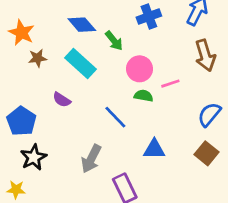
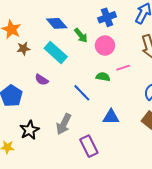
pink circle: (139, 69) -> (105, 46), moved
black star: (34, 157) -> (30, 130), moved

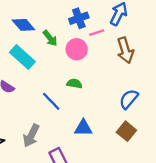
pink line: (123, 68) -> (97, 33), moved

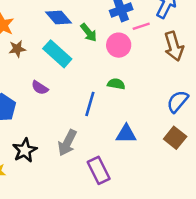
blue line: (51, 101) -> (90, 104), turned 60

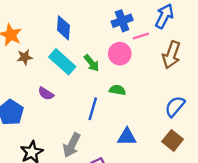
blue diamond: (59, 17) -> (63, 28), turned 45
green arrow: (89, 33) -> (92, 63), moved
brown arrow: (174, 46) -> (171, 55), turned 36

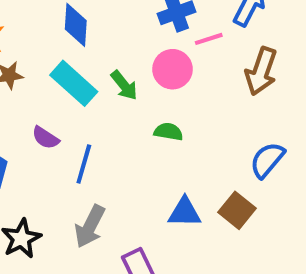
blue line: (93, 109) -> (84, 164), moved
brown square: (173, 140) -> (237, 210), moved

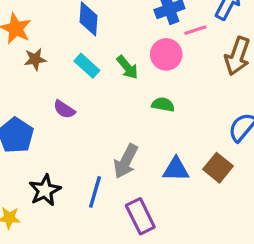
cyan rectangle: (74, 83) -> (87, 66), size x0.7
blue line: (84, 164) -> (95, 192), moved
gray arrow: (90, 226) -> (126, 161), moved

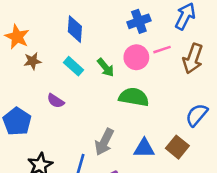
pink line: (195, 30) -> (162, 50), moved
green semicircle: (163, 105) -> (134, 97), size x1.6

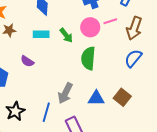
cyan rectangle: (74, 66) -> (41, 34), turned -42
green semicircle: (134, 97) -> (88, 58), turned -95
blue semicircle: (197, 115) -> (133, 58), moved

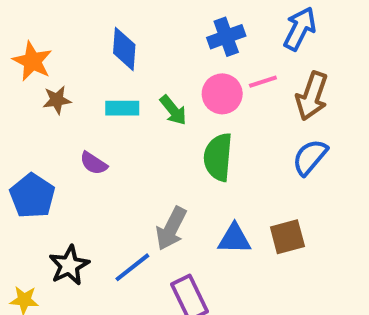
brown square: (122, 97) -> (287, 237), turned 36
blue line: (46, 112) -> (132, 267), turned 36

